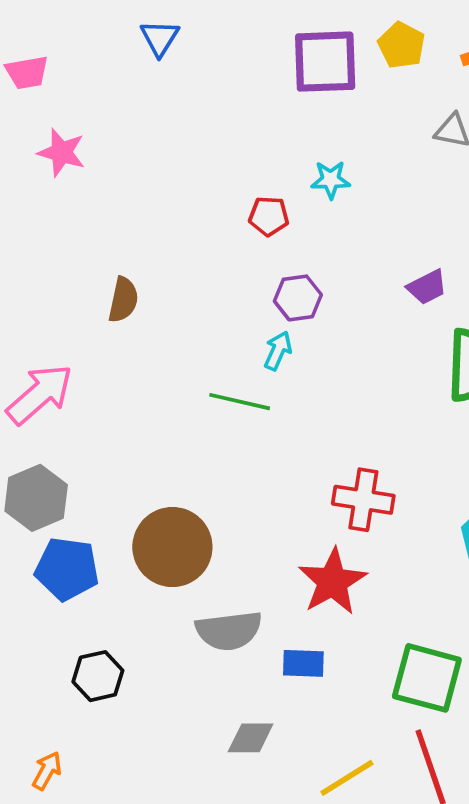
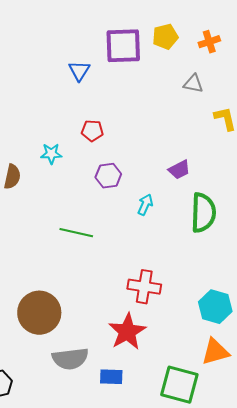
blue triangle: (160, 38) -> (79, 71), moved
yellow pentagon: (402, 45) -> (165, 37), turned 30
cyan star: (331, 180) -> (51, 154), moved
cyan arrow: (278, 351) -> (145, 205), moved

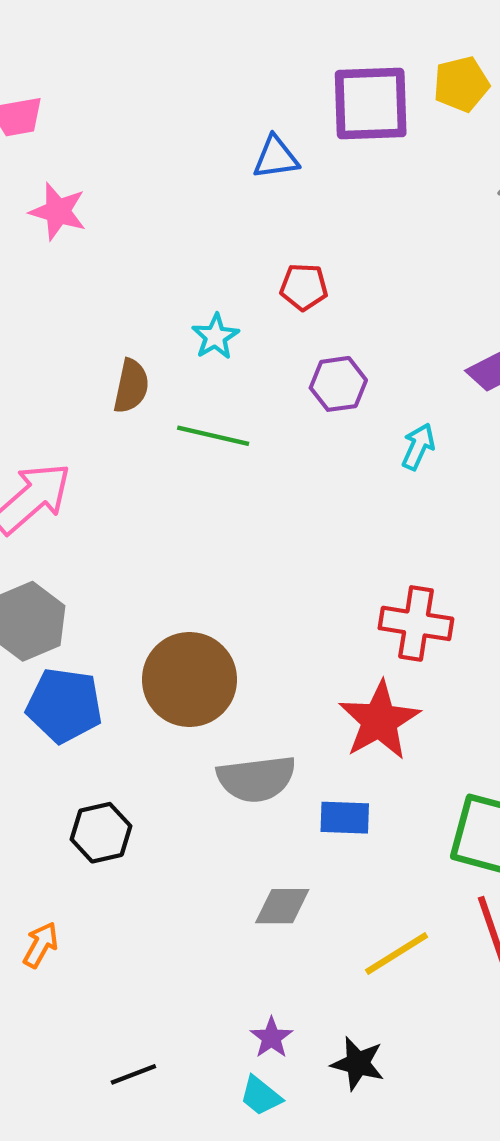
blue triangle: (79, 71) -> (276, 157), turned 50
cyan star: (51, 154) -> (215, 337), turned -30
green line: (76, 233) -> (213, 436), moved

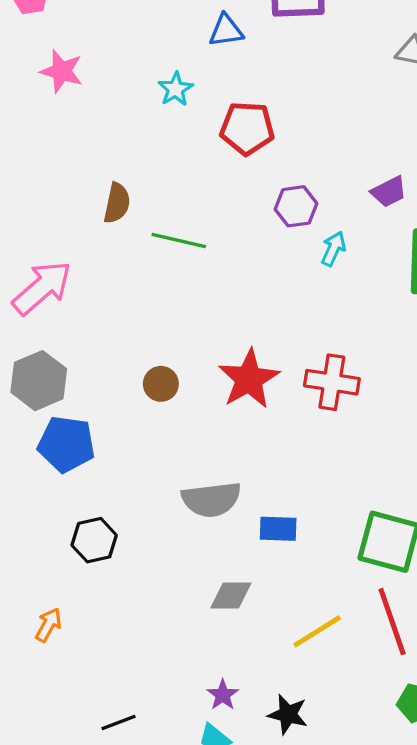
red pentagon: (304, 287) -> (247, 128), size x1.5
cyan star: (215, 337) -> (176, 89), moved
purple hexagon: (338, 384) -> (296, 206), moved
brown circle: (189, 680) -> (161, 384), moved, size x0.5
red star: (379, 721) -> (249, 379), moved

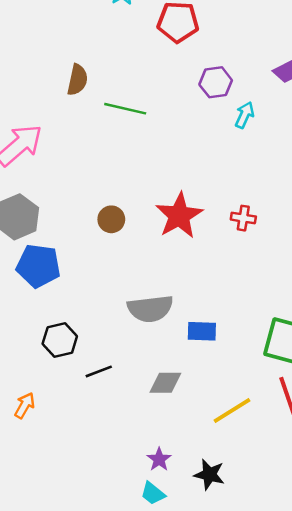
red cross: (332, 382) -> (243, 218), size x0.6
black line: (119, 723) -> (99, 371), moved

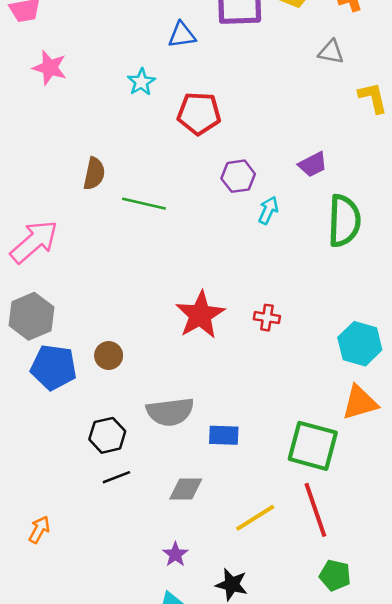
brown circle: (111, 219) -> (109, 355), moved
black hexagon: (60, 340) -> (107, 435), moved
orange arrow: (25, 405) -> (39, 530), moved
purple star: (159, 459) -> (175, 554), moved

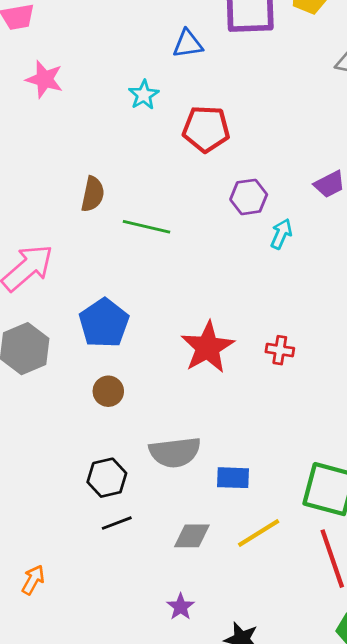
blue pentagon: (54, 367) -> (104, 323), moved, turned 30
yellow line: (255, 518) -> (259, 533), moved

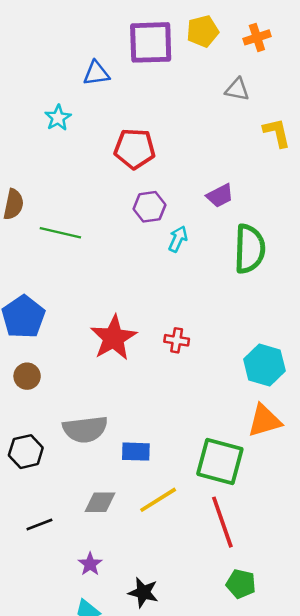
red pentagon: (206, 129) -> (135, 149), moved
black line: (117, 523) -> (39, 524), moved

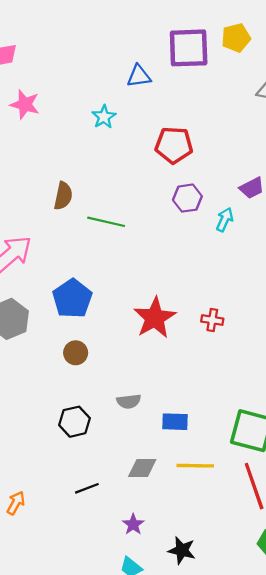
cyan arrow: (178, 239) -> (225, 220), moved
gray semicircle: (85, 429) -> (129, 401), size x0.6
yellow line: (158, 500) -> (195, 466), turned 33

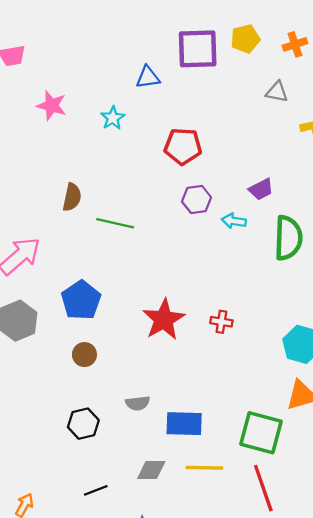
pink star: (25, 104) -> (52, 106), moved
cyan arrow: (225, 220) -> (234, 221), turned -105
blue rectangle: (175, 422) -> (184, 424), size x1.4

